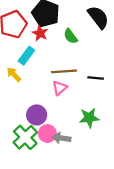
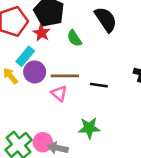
pink triangle: (60, 88) -> (59, 93), turned -42
purple circle: (37, 115) -> (35, 72), moved

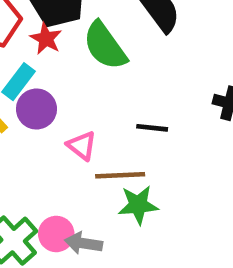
green semicircle: (74, 38) -> (105, 46), size x1.6
brown line: (65, 76) -> (120, 175), moved

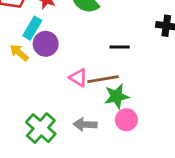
pink triangle: (82, 146) -> (78, 78), moved
pink circle: (56, 234) -> (126, 120), moved

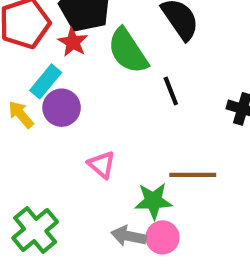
black line: (120, 47) -> (171, 91), moved, turned 60
brown line: (103, 79) -> (193, 175), moved
gray arrow: (85, 124) -> (129, 236), moved

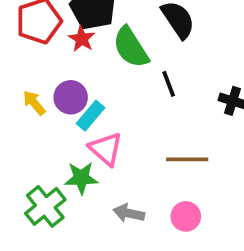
cyan rectangle: (46, 81) -> (91, 116), moved
pink triangle: (102, 165) -> (106, 149), size x1.4
green star: (153, 201) -> (81, 178), moved
pink circle: (162, 237) -> (186, 216), moved

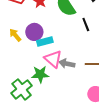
cyan rectangle: (91, 116) -> (45, 41), turned 35
gray arrow: (129, 213) -> (67, 64), moved

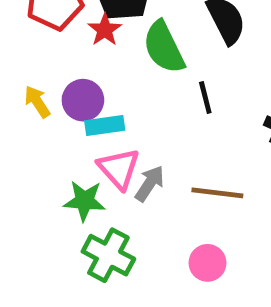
gray arrow: (67, 64) -> (150, 183), turned 105
green cross: (22, 89) -> (108, 255), moved, turned -30

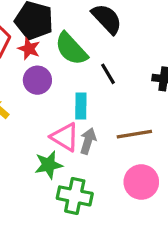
purple circle: (83, 100) -> (37, 80), moved
cyan rectangle: (105, 125) -> (81, 106), moved, turned -65
pink circle: (208, 263) -> (141, 182), size x1.4

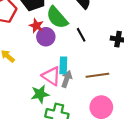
red star: (29, 49) -> (36, 26), moved
purple circle: (37, 80) -> (46, 37), moved
cyan rectangle: (81, 106) -> (63, 65), moved

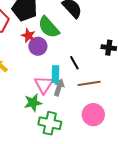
black line: (81, 35) -> (74, 63), moved
pink triangle: (51, 76) -> (44, 85), turned 30

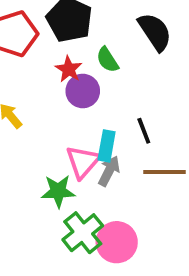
green semicircle: (49, 27) -> (107, 60), size x0.6
pink circle: (93, 115) -> (117, 242), moved
green cross: (50, 123) -> (83, 233), turned 30

